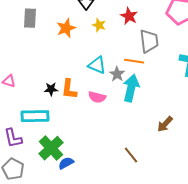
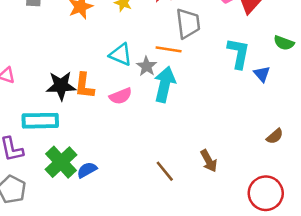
black star: (51, 89) -> (61, 86), size x1.6
pink semicircle: (97, 97) -> (121, 96), turned -36
brown arrow: (165, 124) -> (209, 161), moved, turned -72
blue semicircle: (66, 163) -> (87, 170), moved

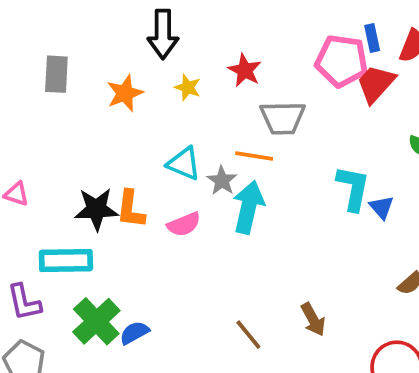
gray trapezoid: (188, 24) -> (283, 118), turned 96
cyan L-shape: (239, 53) -> (353, 188), moved
blue triangle: (262, 74) -> (382, 207), moved

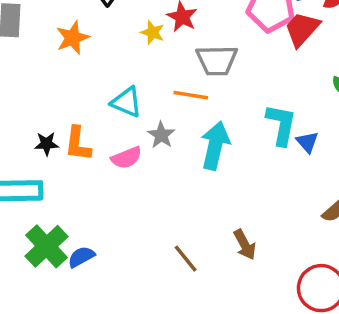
yellow star: (188, 87) -> (153, 32), moved
gray star: (222, 181) -> (161, 135), moved
cyan arrow: (248, 207) -> (215, 146), moved
black star: (96, 209) -> (46, 144), size x0.6

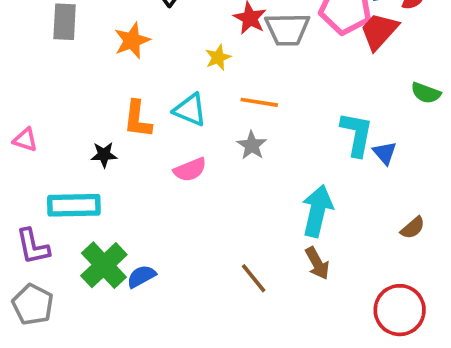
yellow star: (153, 32) -> (218, 57), moved, turned 30
gray trapezoid: (217, 60) -> (287, 29), moved
gray star: (161, 135) -> (252, 145), moved
orange L-shape: (78, 144) -> (138, 119), moved
cyan arrow: (215, 146) -> (317, 211), moved

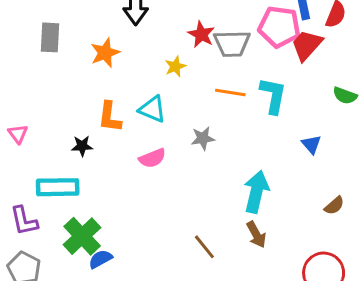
orange line: (259, 102) -> (230, 92), moved
cyan L-shape: (357, 134) -> (273, 96), moved
pink triangle: (25, 140) -> (18, 134), turned 35
gray star: (252, 145) -> (203, 138), turned 30
blue semicircle: (141, 276) -> (100, 259), moved

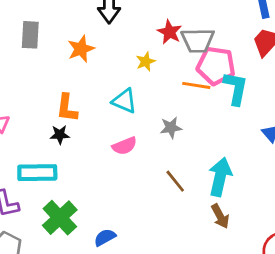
pink pentagon: (279, 27) -> (216, 66), moved
orange L-shape: (110, 117) -> (67, 108), moved
brown line: (204, 247) -> (175, 181), moved
blue semicircle: (100, 259) -> (105, 237), moved

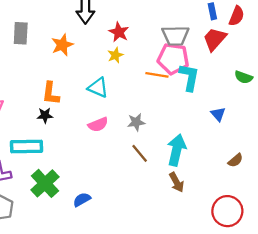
red star: (170, 32) -> (119, 32), moved
gray trapezoid: (198, 40) -> (175, 36), moved
gray star: (171, 128) -> (136, 122), moved

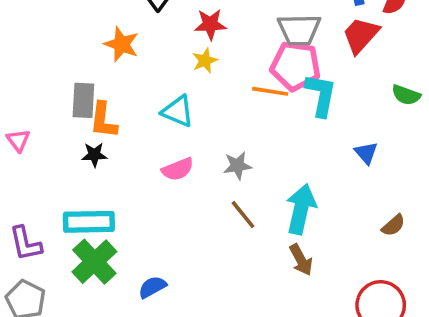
red star: (119, 32) -> (210, 24), turned -30
gray rectangle: (21, 33) -> (83, 100), moved
orange star: (62, 45) -> (122, 44), turned -30
cyan rectangle: (26, 146) -> (89, 222), moved

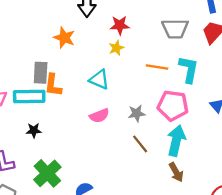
pink pentagon: (296, 66) -> (173, 106), moved
black star: (94, 155) -> (34, 130), moved
cyan rectangle: (89, 222) -> (29, 96), moved

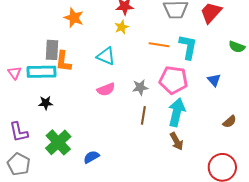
brown line: (140, 144) -> (143, 115), turned 48

